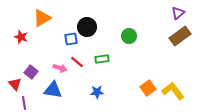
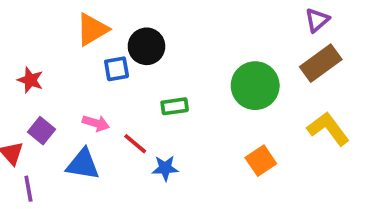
orange triangle: (42, 18) -> (92, 29), moved
green circle: (129, 36) -> (255, 86), moved, size x1.6
red star: (21, 37) -> (30, 80), moved
red line: (77, 62) -> (135, 144), moved
yellow L-shape: (173, 91) -> (328, 129), moved

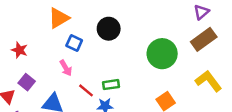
black circle: (146, 46) -> (109, 29), moved
blue square: (117, 69) -> (74, 43), turned 35
green rectangle: (175, 106) -> (111, 85), moved
pink arrow: (96, 123) -> (66, 68), moved, turned 42

